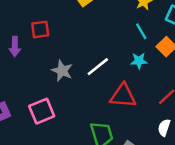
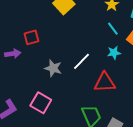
purple arrow: (15, 47) -> (13, 54), turned -91
pink square: (42, 111) -> (41, 103), turned -30

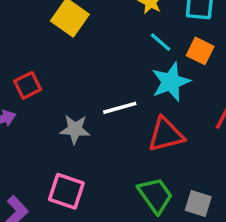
cyan star: (114, 53) -> (171, 82), size x1.6
white line: (81, 61) -> (120, 108), turned 42

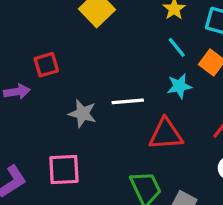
cyan star: (171, 82) -> (179, 86), size x0.7
pink square: (66, 191) -> (64, 169), turned -32

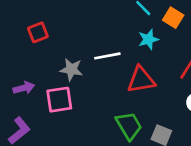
purple arrow: (17, 92) -> (24, 88), moved
pink square: (64, 169) -> (59, 100), moved

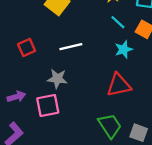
white line: (107, 56) -> (71, 47), moved

